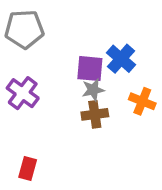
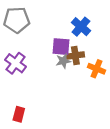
blue cross: (121, 59) -> (81, 27), moved
brown cross: (95, 114) -> (75, 55), moved

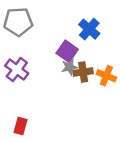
purple square: (61, 47) -> (67, 51), turned 30
brown cross: (75, 55) -> (83, 72), moved

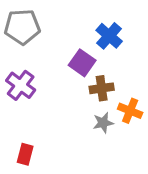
gray star: (70, 67) -> (103, 123), moved
orange cross: (106, 76) -> (130, 111), moved

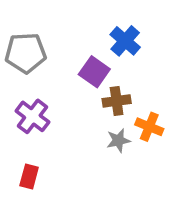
gray pentagon: (22, 27) -> (26, 53), moved
purple cross: (21, 85) -> (32, 116), moved

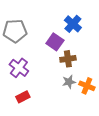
orange cross: (149, 127) -> (87, 86), moved
red rectangle: (29, 177) -> (23, 97), moved, turned 48

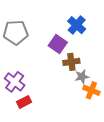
purple cross: (19, 68) -> (15, 82), moved
gray star: (69, 82) -> (82, 77), moved

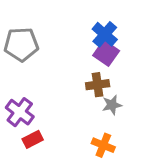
purple square: (58, 44) -> (106, 53), moved
orange cross: (91, 90) -> (103, 145), moved

